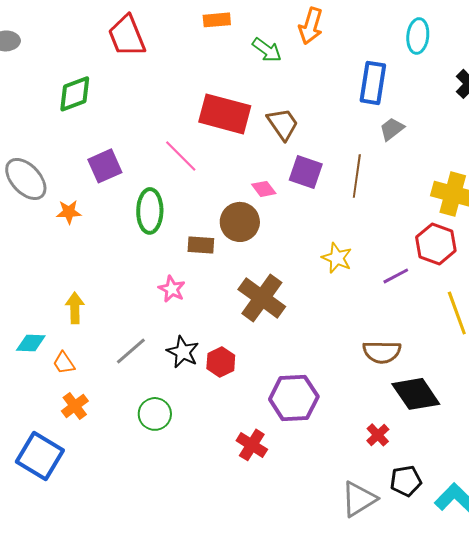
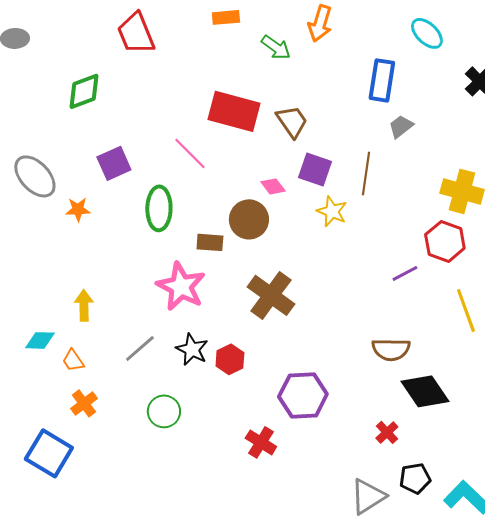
cyan ellipse: (418, 36) -> (427, 33), turned -52
yellow star: (337, 258) -> (332, 211), moved
pink star: (172, 289) -> (181, 286), size x1.8

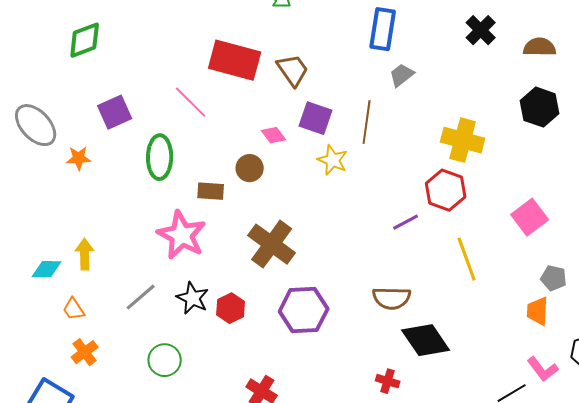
brown circle: (249, 219) -> (250, 168), size x0.7
cyan diamond: (40, 340) -> (47, 269), moved
purple hexagon: (303, 395) -> (304, 310), moved
red cross: (387, 432) -> (388, 381), turned -30

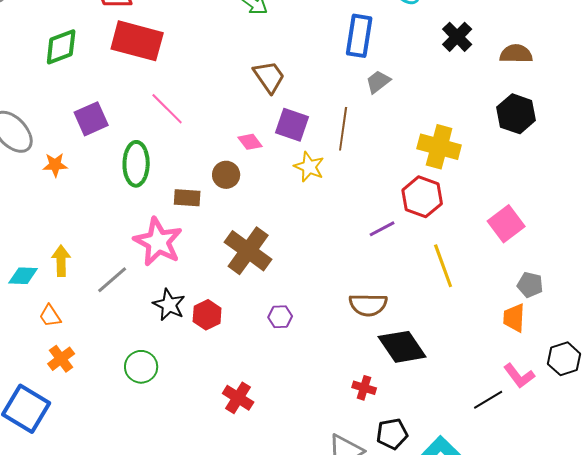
red rectangle: (235, 60) -> (137, 41), moved
gray line: (141, 297) -> (112, 280), moved
purple hexagon: (304, 310) -> (280, 317), size x0.5

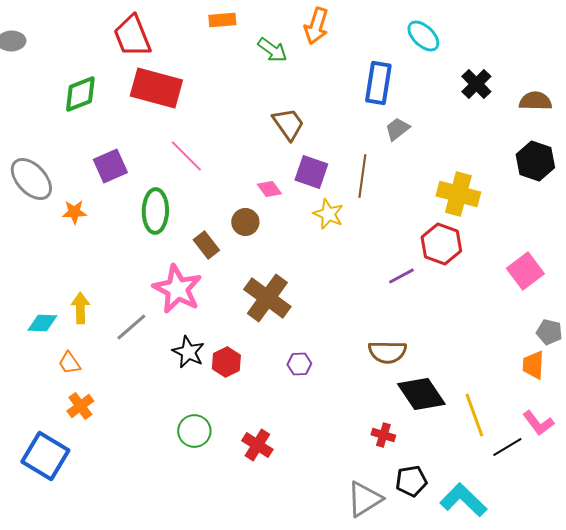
brown rectangle: (187, 198) -> (206, 245), turned 48
yellow line: (443, 266) -> (474, 415), moved
green circle: (141, 367) -> (194, 431), moved

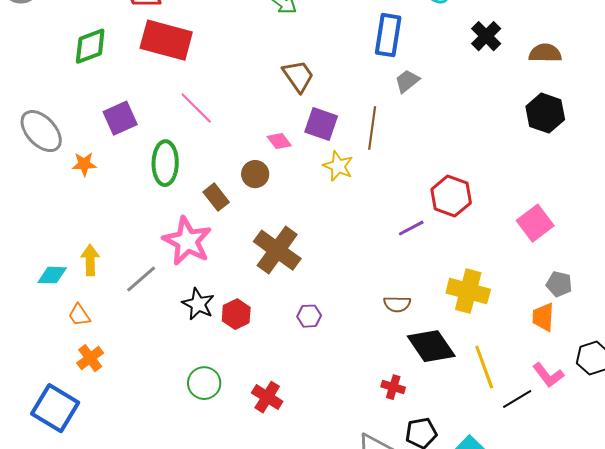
yellow cross: (458, 194) -> (468, 291), moved
brown semicircle: (387, 352) -> (397, 304), size x0.7

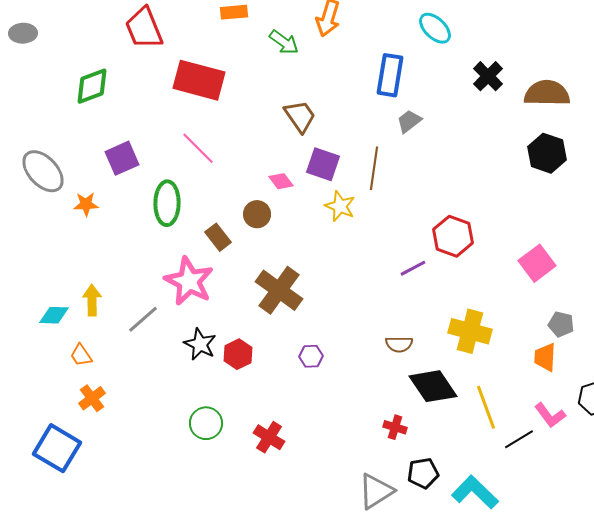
red rectangle: (166, 40) -> (199, 80), moved
brown semicircle: (545, 53) -> (547, 93), size x1.4

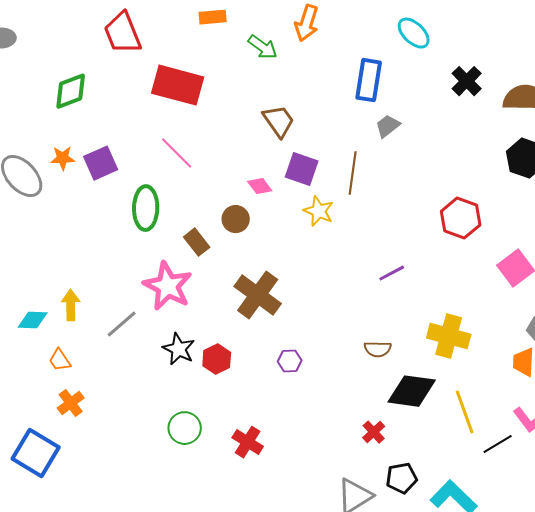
orange star: (86, 204) -> (63, 158), moved
red hexagon: (453, 236) -> (461, 218), moved
black diamond: (433, 386) -> (412, 391), turned -48
red cross: (395, 427) -> (374, 432), turned 30

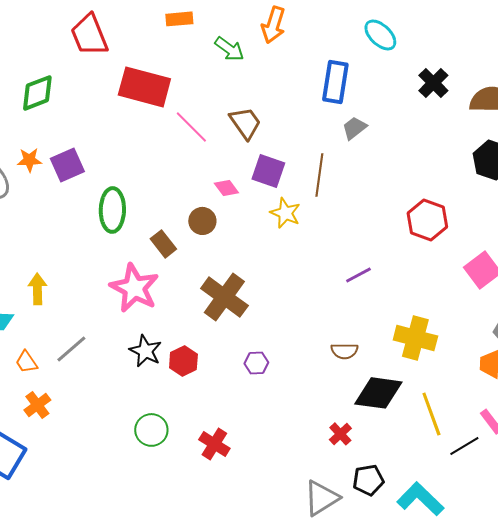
pink line: (177, 153) -> (191, 127), moved
yellow arrow: (71, 305) -> (37, 289), moved
gray line: (122, 324) -> (71, 349), moved

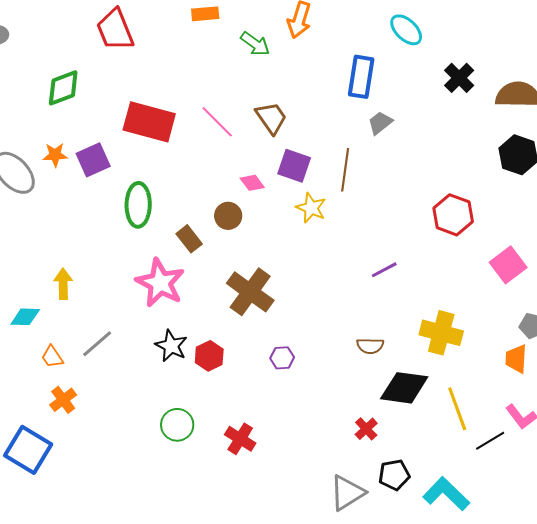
red rectangle: (144, 87) -> (149, 122), moved

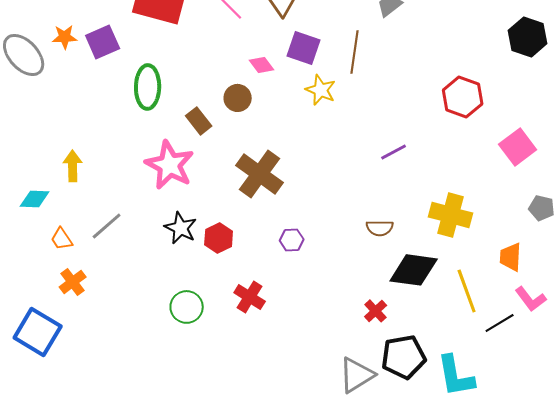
orange trapezoid: (516, 359) -> (511, 257), moved
red cross: (240, 439) -> (250, 297), moved
black pentagon: (394, 475) -> (404, 357), size x1.4
cyan L-shape: (446, 494) -> (456, 376), turned -144

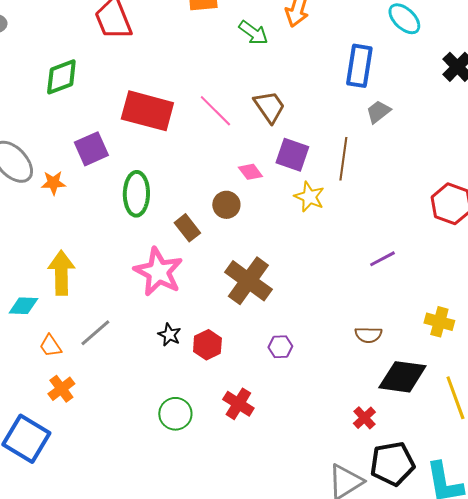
orange star: (65, 37) -> (53, 183), moved
yellow arrow: (73, 166) -> (61, 273), size x1.4
yellow cross: (451, 215) -> (439, 322), size x0.7
black star: (181, 228) -> (169, 335), size x0.7

